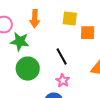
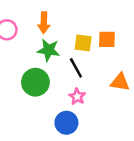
yellow square: (70, 19) -> (83, 43), moved
green star: (20, 42) -> (49, 50), moved

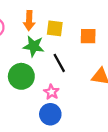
yellow square: (83, 43) -> (55, 28), moved
pink star: (77, 97) -> (51, 92), moved

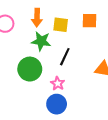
orange square: (88, 36) -> (90, 21), moved
black line: (59, 63) -> (65, 57), turned 54

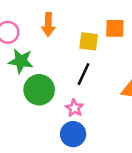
yellow square: (61, 25) -> (89, 41), moved
green star: (41, 41) -> (21, 61), moved

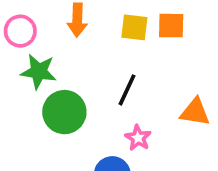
yellow square: (89, 41) -> (134, 27), moved
pink star: (74, 108) -> (138, 138), moved

